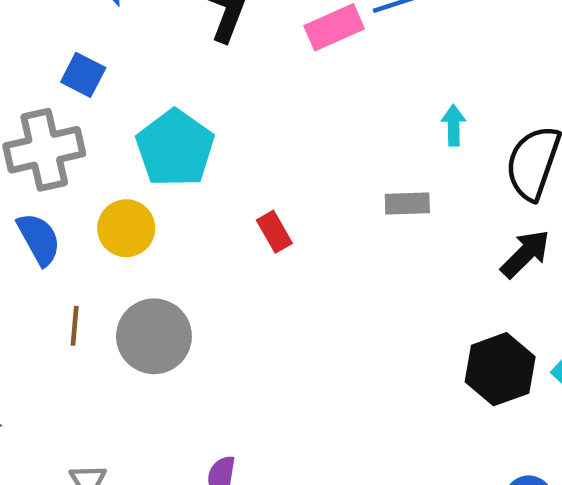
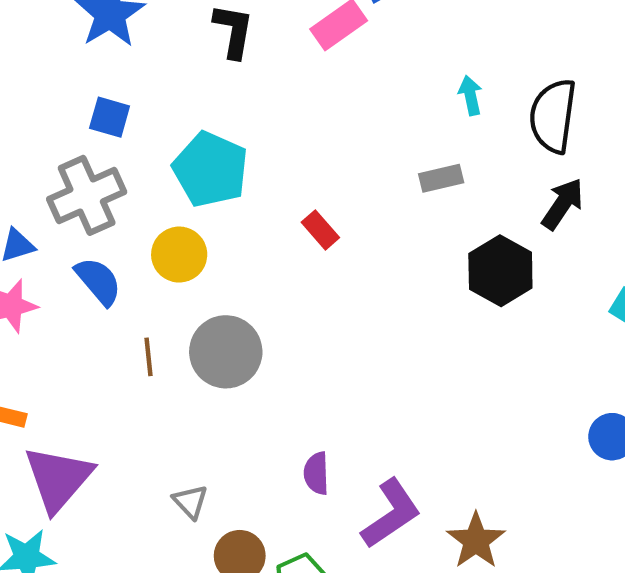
black hexagon: (500, 369) -> (500, 271), moved

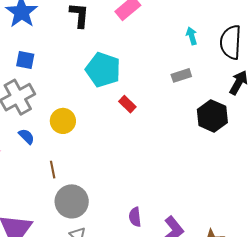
cyan pentagon: (210, 169) -> (103, 70), moved
blue semicircle: (98, 281) -> (27, 136), size x0.7
gray circle: (226, 352) -> (72, 201), moved

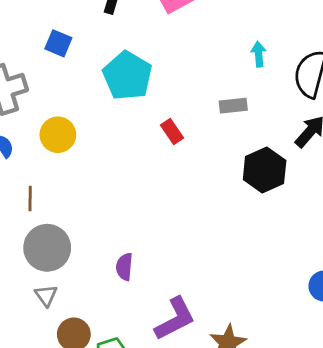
blue square: (25, 60) -> (58, 43), moved
red rectangle: (127, 104) -> (172, 131), moved
purple semicircle: (135, 217) -> (124, 267), moved

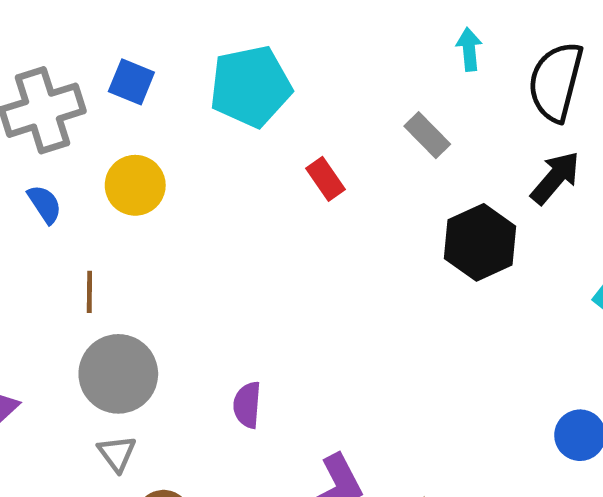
blue square: (58, 43) -> (131, 82), moved
cyan pentagon: (127, 76) -> (251, 86), turned 30
gray rectangle: (233, 106) -> (427, 135), turned 52

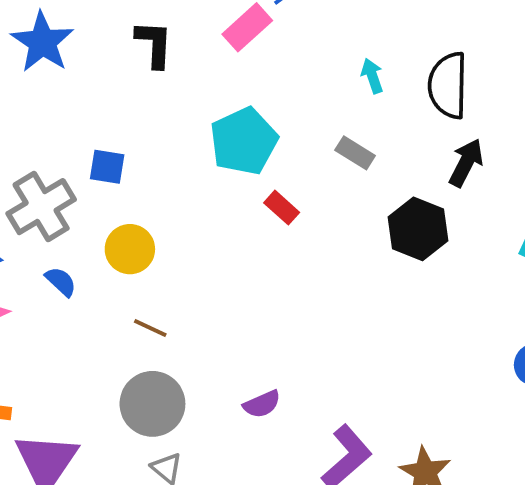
cyan pentagon: (251, 86) -> (244, 141), moved
brown line: (89, 292) -> (150, 328), moved, turned -52
purple semicircle: (247, 405) -> (262, 404), turned -105

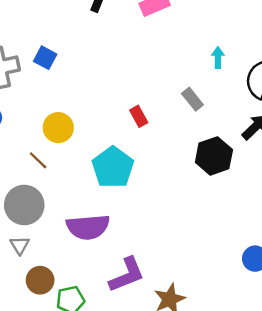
cyan pentagon: (244, 141) -> (113, 167), moved, turned -30
yellow circle: (130, 249) -> (58, 128), moved
purple semicircle: (262, 404) -> (88, 227), size x1.8

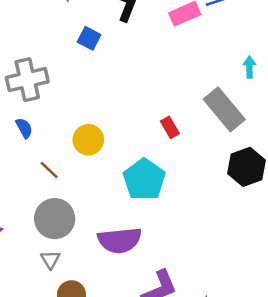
blue square: (45, 58) -> (89, 38), moved
gray rectangle: (192, 99) -> (224, 109), size x1.8
brown line: (38, 160) -> (49, 170), moved

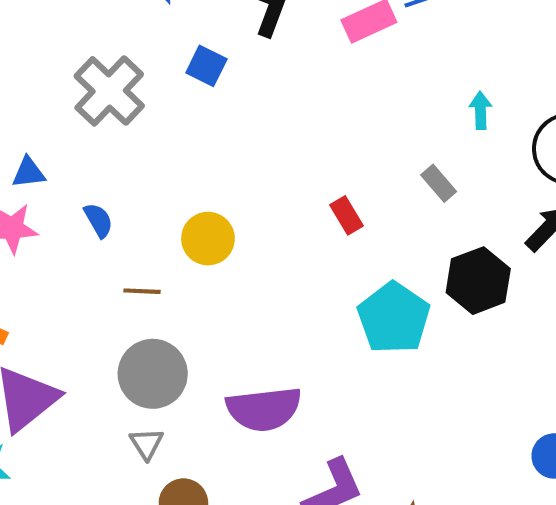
gray cross: (27, 80) -> (109, 91), moved, turned -33
gray rectangle: (224, 109) -> (439, 183), size x0.5
brown line: (49, 170) -> (142, 291), turned -40
cyan pentagon: (144, 179) -> (394, 318), moved

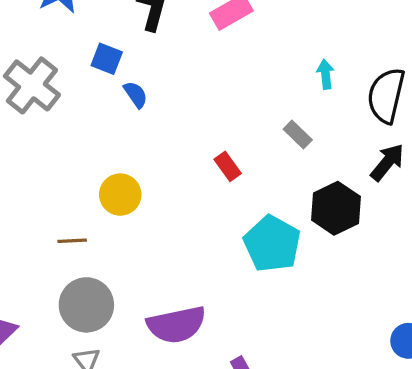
blue semicircle: (98, 220) -> (136, 95), moved

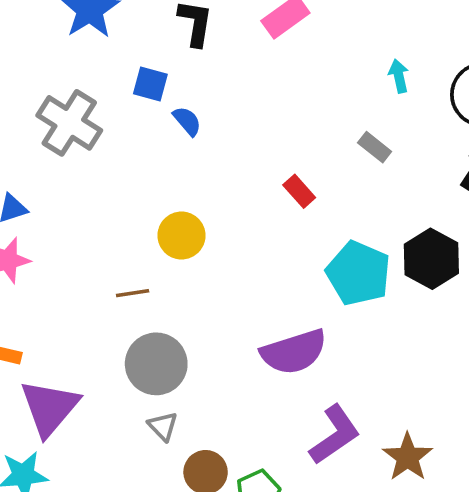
black hexagon: (336, 208) -> (431, 259), moved
purple semicircle: (176, 325) -> (294, 352), moved

